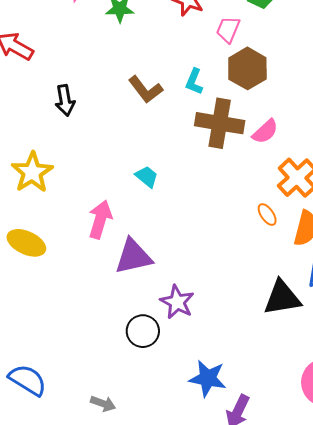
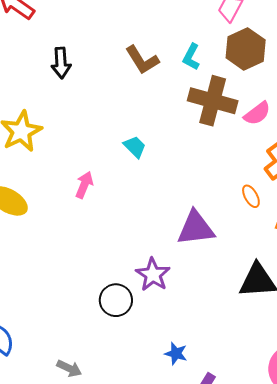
pink arrow: (100, 219) -> (84, 185), size x0.7
purple triangle: (133, 257) -> (196, 228), moved
blue star: (208, 378) -> (176, 353), size x0.6

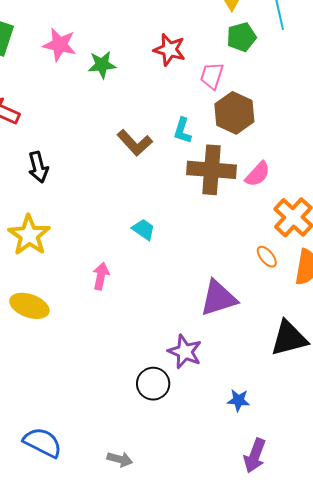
black arrow: (61, 63) -> (38, 167), moved
blue star: (176, 353) -> (238, 400), moved

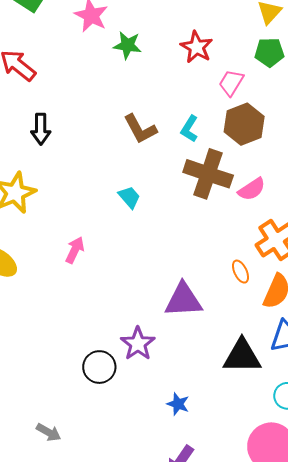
cyan trapezoid: (143, 229) -> (129, 197), moved

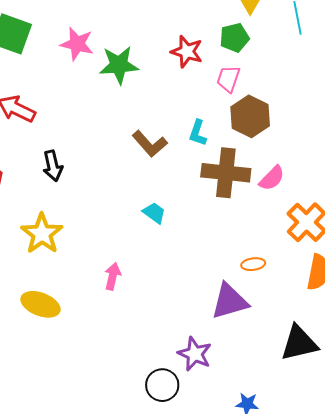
green star: (127, 45) -> (119, 65), size x1.4
green pentagon: (269, 52) -> (234, 38), moved
orange ellipse: (240, 272) -> (253, 264), moved, turned -60

